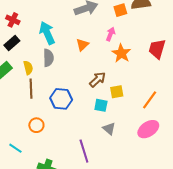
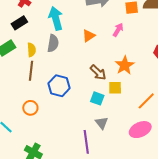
orange star: (121, 53) -> (125, 65), moved
brown arrow: (98, 79) -> (98, 72), turned 78
purple line: (84, 151) -> (86, 142), moved

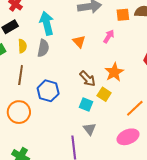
orange triangle: (89, 36) -> (79, 42), turned -40
yellow semicircle: (31, 50) -> (22, 46), moved
yellow square: (115, 88) -> (104, 94), turned 32
orange circle: (30, 108) -> (19, 112), size x1.5

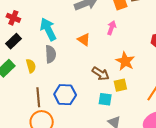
yellow semicircle: (22, 46) -> (31, 66), moved
brown line: (21, 75) -> (38, 97), moved
yellow square: (104, 94) -> (120, 85), turned -32

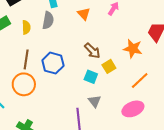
orange star: (125, 61) -> (133, 49), moved, turned -30
yellow square: (120, 85) -> (109, 66), turned -32

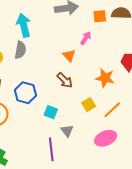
orange triangle: (84, 14) -> (69, 56), moved
yellow square: (109, 66) -> (89, 105), moved
cyan square: (91, 77) -> (51, 112), moved

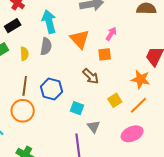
orange square: (100, 16) -> (105, 54), moved
orange triangle: (69, 56) -> (80, 39), moved, size x1.5
orange star: (105, 78) -> (141, 79), moved

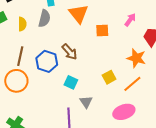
pink arrow: (111, 34) -> (130, 20), moved
brown arrow: (91, 76) -> (70, 52), moved

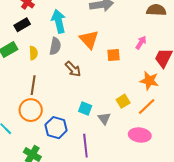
brown arrow: (70, 52) -> (73, 69), moved
blue hexagon: (47, 61) -> (56, 128), moved
gray triangle: (86, 102) -> (104, 118), moved
pink ellipse: (124, 112) -> (140, 135), turned 30

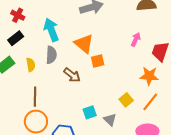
orange square: (114, 55) -> (98, 61), moved
cyan square: (85, 108) -> (90, 112), turned -32

